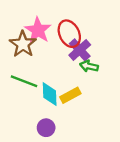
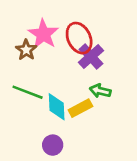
brown star: (23, 44) -> (26, 50), size x0.7
green arrow: (89, 66) -> (100, 91), moved

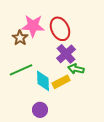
pink star: (43, 34) -> (33, 26), turned -30
purple cross: (91, 57) -> (66, 54), moved
green line: (28, 92) -> (21, 70), turned -45

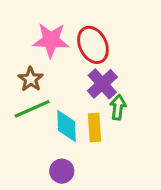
brown star: (20, 38) -> (31, 79), moved
green arrow: (76, 69) -> (118, 107), turned 84
yellow rectangle: (61, 82) -> (95, 127), turned -66

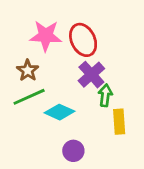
cyan diamond: (66, 126) -> (60, 112), turned -64
yellow rectangle: (95, 127) -> (119, 122), moved
purple circle: (62, 171) -> (73, 151), moved

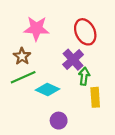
red ellipse: (83, 40) -> (85, 32), moved

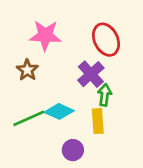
green line: (23, 77) -> (29, 118), moved
yellow rectangle: (95, 97) -> (98, 121), moved

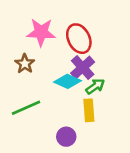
red ellipse: (106, 40) -> (79, 39), moved
green arrow: (105, 95) -> (95, 86), turned 48
cyan diamond: (59, 111) -> (68, 81), moved

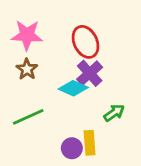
pink star: (41, 32) -> (27, 35), moved
green arrow: (95, 86) -> (114, 113), moved
yellow rectangle: (89, 110) -> (90, 143), moved

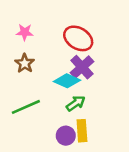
pink star: (27, 35) -> (25, 32), size x0.6
red ellipse: (85, 42) -> (78, 38), turned -32
green arrow: (114, 113) -> (76, 103), moved

